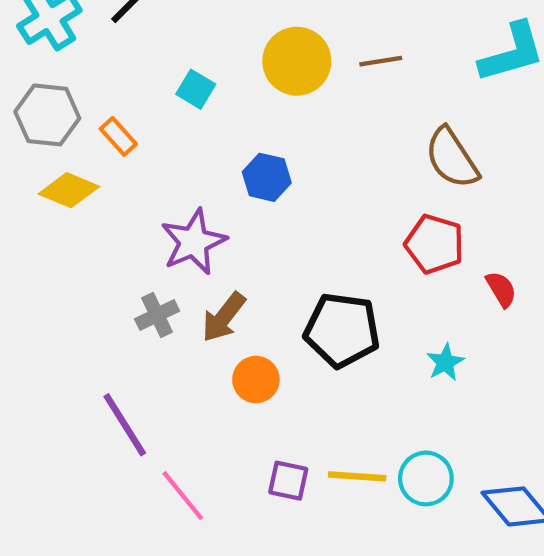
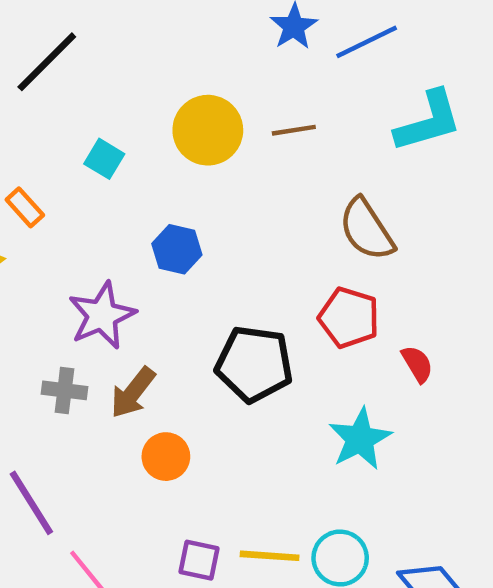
gray cross: (157, 315) -> (64, 390), turned 33
black pentagon: (342, 330) -> (254, 364), moved
cyan star: (445, 362) -> (360, 439), size x1.6

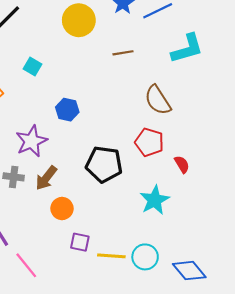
yellow circle: (208, 130) -> (79, 20), moved
purple square: (199, 560) -> (80, 242), moved

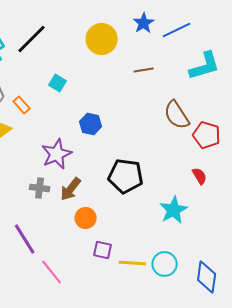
red pentagon: (149, 142) -> (207, 135), moved
blue diamond: (189, 271) -> (207, 277), turned 48

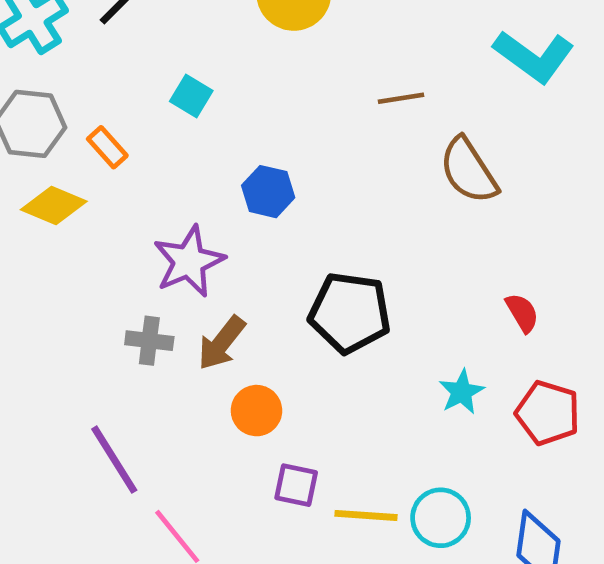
cyan L-shape: (205, 66) -> (534, 56), turned 52
brown line: (144, 70) -> (401, 98), moved
red pentagon: (207, 135) -> (548, 413), moved
cyan star: (174, 210) -> (462, 392), size x0.7

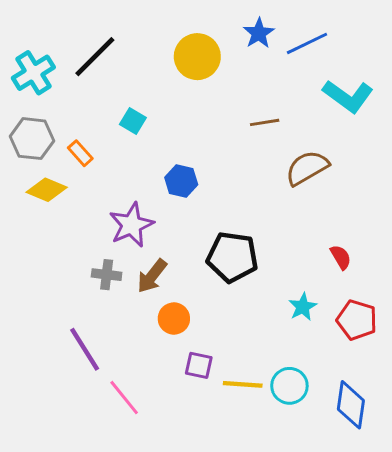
brown semicircle: (469, 171) -> (307, 168), turned 93

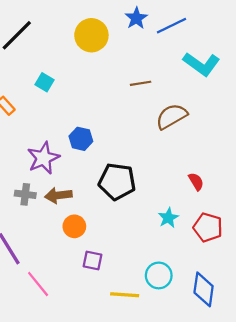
blue hexagon: (181, 181) -> (81, 139), moved
brown arrow: (152, 276) -> (58, 195), turned 45
yellow line: (243, 384) -> (125, 295), moved

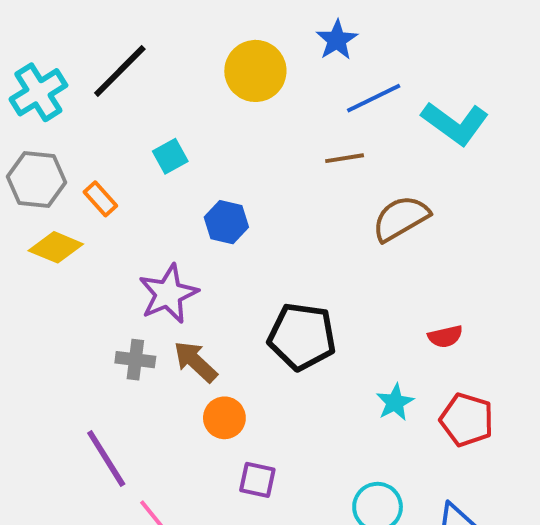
blue line: (172, 26) -> (374, 98), moved
cyan square: (44, 82) -> (170, 156), turned 30
blue hexagon: (81, 139) -> (226, 222), moved
red semicircle: (196, 182) -> (445, 336), turned 108
brown arrow: (58, 195) -> (195, 362), turned 50

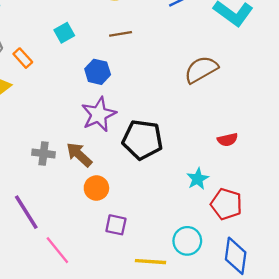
brown line: (345, 158) -> (121, 34), moved
purple star: (168, 294) -> (99, 114), moved
red pentagon: (467, 420) -> (226, 204), moved

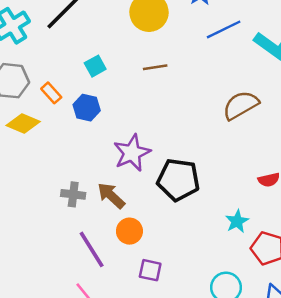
blue hexagon: (98, 72) -> (87, 108), moved
purple line: (26, 212) -> (92, 249), moved

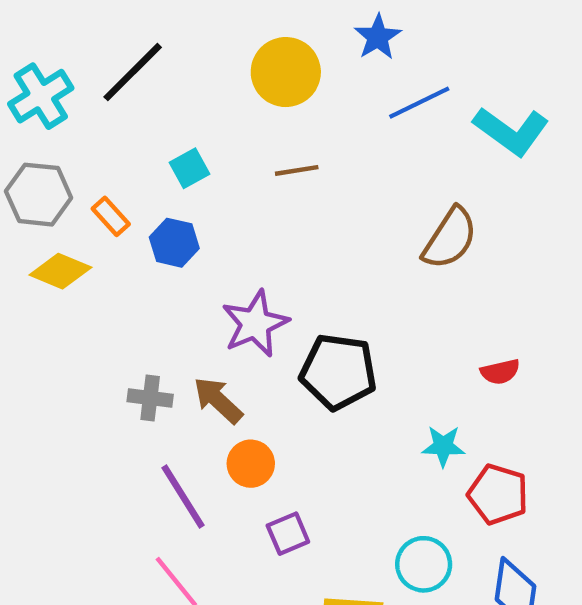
brown semicircle: (241, 105) -> (450, 238), turned 153
cyan star: (237, 221) -> (443, 446), turned 30
purple square: (150, 270) -> (288, 534), turned -35

